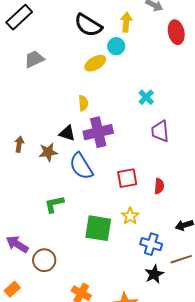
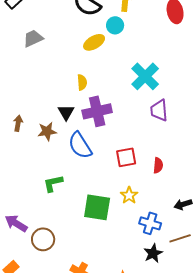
cyan cross: (146, 97) -> (145, 76), size x1.8
black triangle: (67, 133) -> (66, 112), turned 42

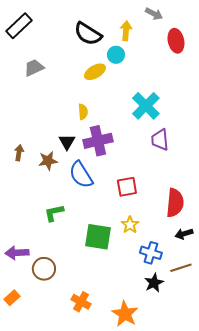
red semicircle: (158, 165) -> (175, 203), moved, size x1.8
purple arrow: (16, 223) -> (17, 253), turned -35

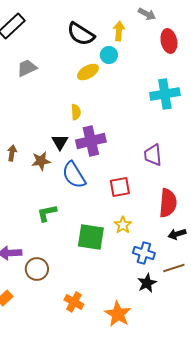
cyan cross: (146, 106) -> (165, 94), moved, turned 36
purple trapezoid: (160, 140) -> (153, 155), moved

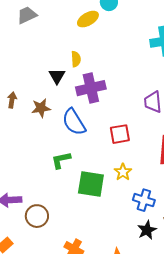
black triangle: (60, 142) -> (57, 76), moved
green L-shape: (47, 213) -> (61, 160), moved

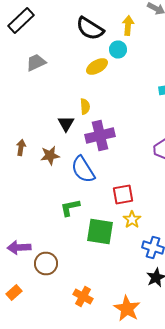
red square: (120, 134) -> (123, 194), moved

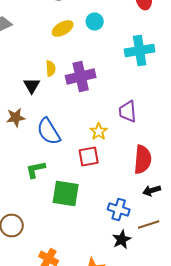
cyan circle: (118, 50) -> (95, 22), moved
purple cross: (100, 136) -> (81, 76), moved
yellow star: (132, 220) -> (99, 132), moved

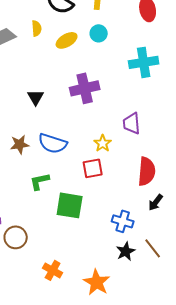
yellow semicircle: (51, 68) -> (37, 28), moved
brown star: (16, 118) -> (20, 144), moved
blue semicircle: (49, 132) -> (53, 143), turned -40
black arrow: (152, 190) -> (156, 202), turned -36
brown line: (149, 224) -> (153, 248), moved, turned 70

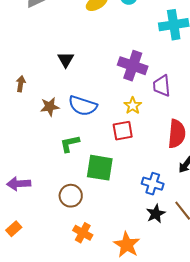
purple cross: (85, 88) -> (133, 66), moved, turned 32
brown circle: (16, 237) -> (71, 196), moved

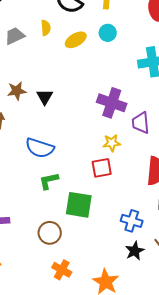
blue semicircle: (83, 106) -> (40, 148), moved
yellow star: (133, 106) -> (112, 143), turned 30
brown star: (50, 107) -> (17, 91), moved

